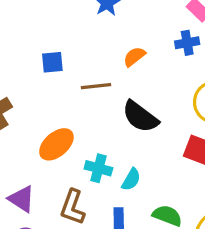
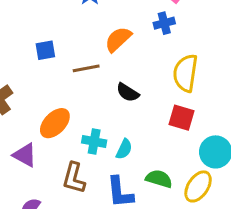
orange semicircle: (134, 57) -> (118, 39), size x1.4
black semicircle: (140, 117) -> (128, 92), size x0.7
purple triangle: (22, 199) -> (25, 155), moved

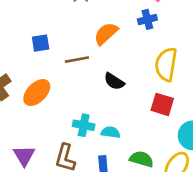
orange ellipse: (55, 123) -> (37, 93), moved
cyan semicircle: (124, 149) -> (111, 132), turned -108
purple triangle: (25, 155) -> (24, 156), moved, turned 30

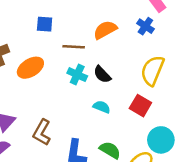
blue cross: (147, 19) -> (145, 26), turned 35
cyan cross: (84, 125) -> (77, 75), moved
cyan semicircle: (111, 132) -> (102, 107), moved

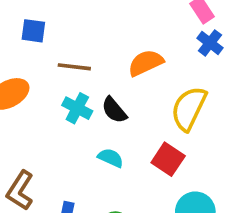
blue cross: (145, 26) -> (210, 43), moved
orange semicircle: (105, 30) -> (146, 63), moved

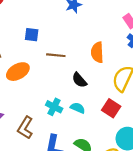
orange semicircle: (146, 63) -> (97, 52), turned -66
cyan cross: (77, 108) -> (54, 107), moved

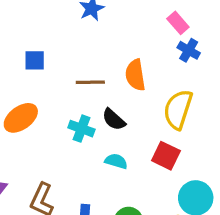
brown line: (56, 55) -> (90, 82), moved
cyan cross: (54, 107) -> (81, 129), moved

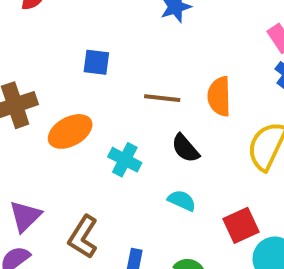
cyan cross: (81, 129) -> (125, 160), moved
red square: (166, 156) -> (241, 225), moved, turned 32

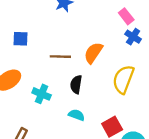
orange semicircle: (219, 96) -> (93, 53), turned 40
black semicircle: (185, 148) -> (76, 84), turned 54

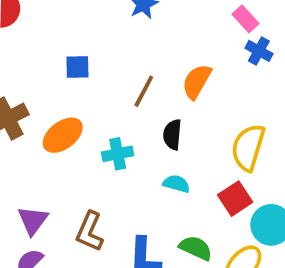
brown line: (60, 57) -> (144, 91), turned -60
yellow semicircle: (123, 79) -> (248, 147), moved
cyan cross: (42, 94) -> (118, 154), turned -30

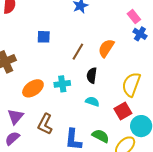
orange ellipse: (63, 135) -> (33, 88), moved

